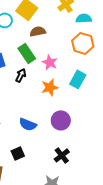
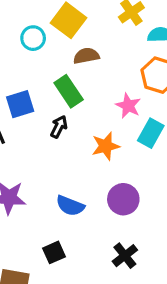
pink star: (50, 62) -> (128, 106), moved

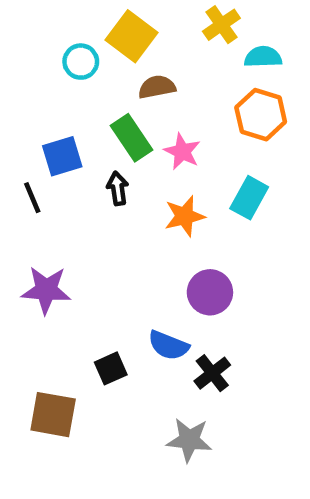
pink star: (128, 106) -> (182, 152), moved
black arrow: (59, 127) -> (118, 188), turned -35
blue semicircle: (70, 206) -> (168, 345), moved

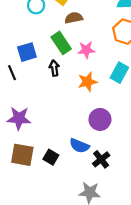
pink star: (182, 152) -> (86, 50), turned -30
black square: (111, 368) -> (51, 157), turned -35
brown square: (53, 415) -> (22, 155), moved

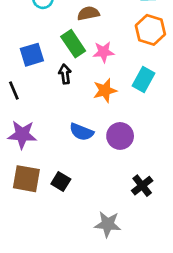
black line: (12, 73) -> (14, 91), moved
blue semicircle: (79, 146) -> (81, 132), moved
black cross: (101, 159) -> (142, 186), moved

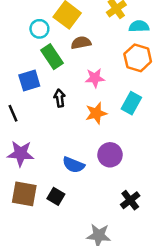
green rectangle: (73, 44) -> (52, 57), moved
blue semicircle: (81, 132) -> (73, 165), moved

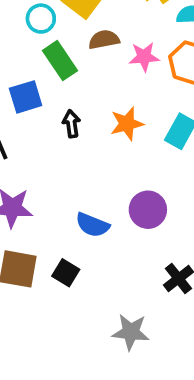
pink star: (95, 78) -> (144, 57), moved
orange star: (96, 113) -> (127, 124), moved

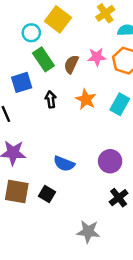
brown semicircle: (104, 40) -> (71, 64), moved, turned -54
orange star: (127, 124) -> (86, 99), turned -30
purple circle: (148, 210) -> (110, 161), moved

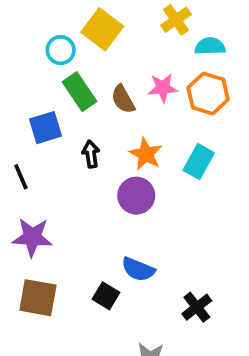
brown semicircle: (71, 64) -> (123, 99), turned -54
purple circle: (110, 161) -> (136, 196), moved
blue semicircle: (64, 164) -> (138, 269), moved
black square: (47, 194) -> (106, 296), moved

